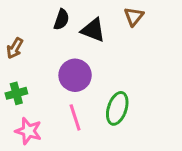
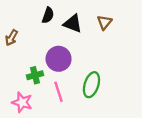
brown triangle: (134, 16) -> (104, 22), moved
green cross: (16, 93) -> (35, 75), moved

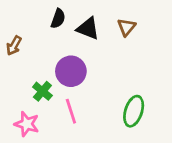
green cross: (35, 75) -> (42, 91), turned -35
green ellipse: (91, 85) -> (134, 111), moved

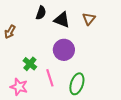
purple circle: (71, 71) -> (64, 50), moved
green ellipse: (134, 111) -> (77, 84), moved

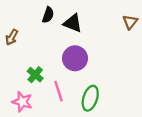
brown triangle: (89, 19) -> (130, 22), moved

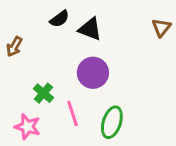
black semicircle: (48, 15) -> (59, 19), turned 35

